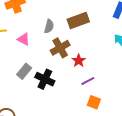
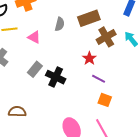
brown cross: (60, 48) -> (106, 37), moved
purple line: (88, 81) -> (99, 79), turned 56

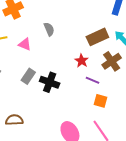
brown rectangle: (89, 18) -> (97, 37), moved
gray semicircle: (60, 24) -> (49, 29), turned -32
brown cross: (106, 37) -> (112, 61), moved

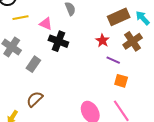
gray rectangle: (28, 76) -> (33, 64), moved
black cross: (50, 82) -> (58, 41), moved
brown semicircle: (14, 120) -> (35, 99), turned -42

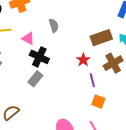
purple line: (113, 60) -> (92, 80), turned 48
gray rectangle: (33, 64) -> (35, 79), moved

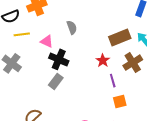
orange square: (98, 102) -> (120, 102), turned -32

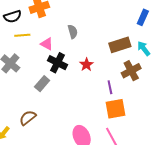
red star: (103, 61) -> (86, 65), moved
gray rectangle: (56, 81) -> (42, 84), moved
orange square: (120, 102) -> (116, 109), size x1.5

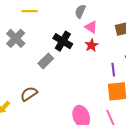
gray semicircle: (73, 32) -> (80, 11), turned -144
pink triangle: (47, 44) -> (91, 27), moved

